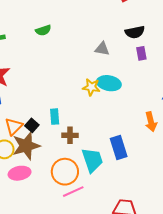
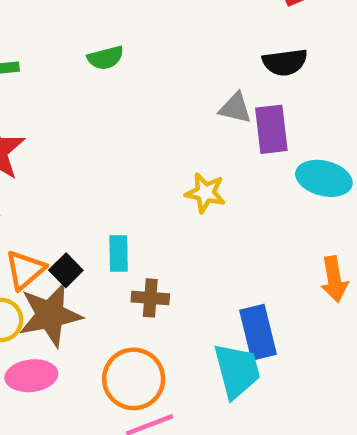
black semicircle: (135, 32) -> (285, 62), moved
purple rectangle: (141, 53) -> (271, 129), moved, size x1.5
cyan ellipse: (109, 83) -> (324, 178), moved
cyan trapezoid: (92, 160) -> (237, 371), moved

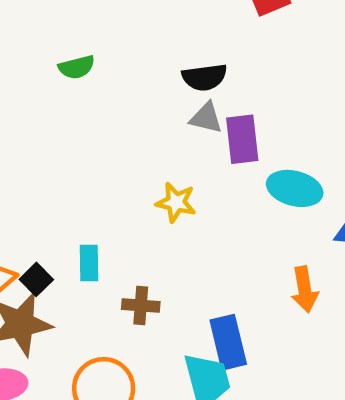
black semicircle: (285, 62) -> (204, 77), moved
brown cross: (150, 298) -> (141, 305), moved

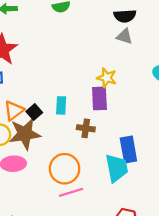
purple rectangle: (242, 139) -> (99, 98), moved

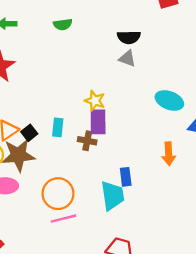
yellow star: (107, 78) -> (95, 101), moved
brown cross: (86, 128) -> (87, 141), moved
blue rectangle: (128, 150) -> (126, 177), size x0.7

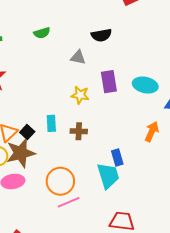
gray triangle: (127, 58) -> (78, 57), moved
purple rectangle: (98, 122) -> (109, 82), moved
orange arrow: (169, 154) -> (152, 132), turned -144

